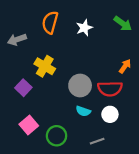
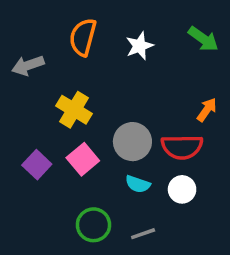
purple square: (23, 88) -> (37, 165), moved
pink square: (29, 125) -> (83, 159), moved
gray line: (97, 141) -> (143, 234), moved

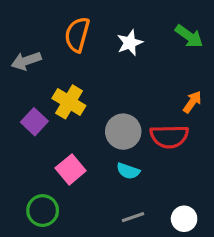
pink square: (83, 159) -> (71, 169), moved
purple square: (37, 165) -> (34, 122), moved
white circle: (182, 189) -> (184, 219), moved
green circle: (93, 225) -> (43, 211), moved

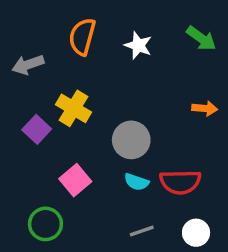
white star: (130, 43) -> (138, 45), turned -30
orange arrow: (192, 102) -> (205, 108), turned 60
red semicircle: (169, 137) -> (180, 182), moved

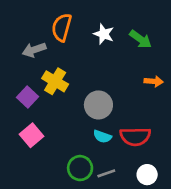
green arrow: (201, 38) -> (140, 39), moved
gray arrow: (28, 65) -> (34, 50), moved
pink square: (75, 180) -> (31, 135), moved
green circle: (45, 224) -> (80, 168), moved

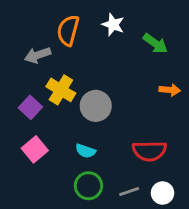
white star: (104, 34) -> (113, 25), moved
gray circle: (98, 105) -> (96, 106), moved
cyan semicircle: (102, 136) -> (86, 151), moved
gray line: (106, 173) -> (129, 192), moved

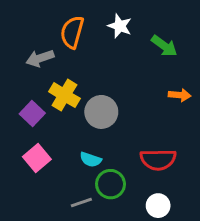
green circle: (88, 186) -> (111, 184), moved
gray line: (129, 192) -> (81, 203), moved
white circle: (163, 193) -> (158, 206), moved

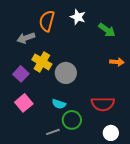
white circle: (158, 206) -> (111, 133), moved

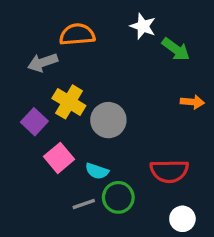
white star: (78, 17) -> (143, 26), moved
orange semicircle: (47, 21) -> (77, 34), turned 70
pink square: (24, 103) -> (59, 158), moved
gray line: (53, 132) -> (84, 204), moved

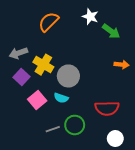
orange semicircle: (77, 34) -> (49, 22), turned -40
gray arrow: (43, 62) -> (18, 53), moved
cyan semicircle: (97, 171) -> (61, 98), moved

